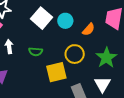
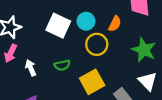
yellow circle: (75, 54) -> (97, 44), moved

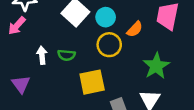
white arrow: (31, 68) -> (42, 55), moved

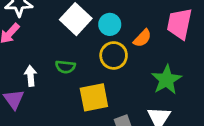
white arrow: (42, 55) -> (31, 76), moved

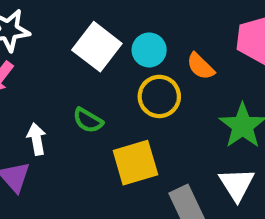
orange semicircle: (142, 38) -> (200, 66), turned 96
green semicircle: (65, 67) -> (88, 120), turned 30

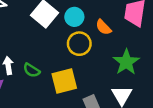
green semicircle: (88, 120) -> (32, 70), moved

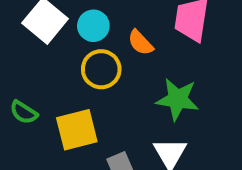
green star: (126, 62) -> (177, 99), turned -30

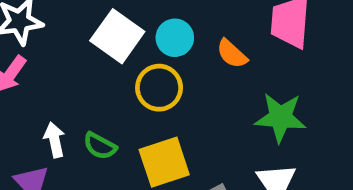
yellow circle: (101, 69) -> (159, 88), moved

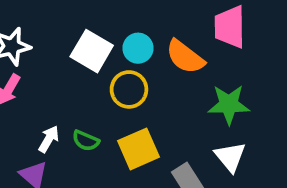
orange semicircle: (232, 54) -> (185, 57), size x1.5
white arrow: (54, 140) -> (49, 139), turned 48

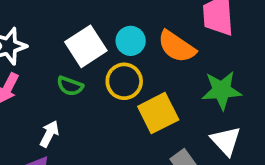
white square: (92, 51) -> (86, 46), turned 30
green semicircle: (86, 141) -> (70, 86), moved
yellow square: (139, 149) -> (158, 113), moved

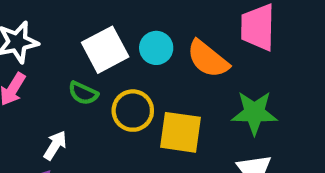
yellow circle: (124, 81) -> (133, 111), moved
yellow square: (158, 113) -> (180, 132), turned 30

